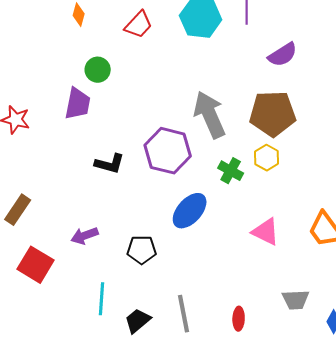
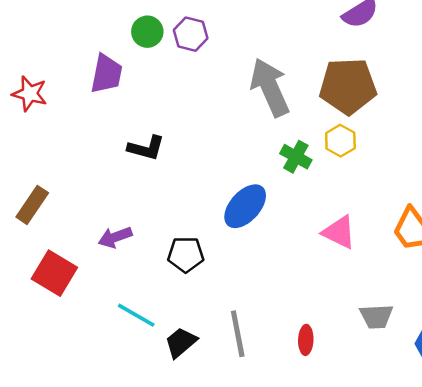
green circle: (98, 70) -> (147, 32), moved
purple hexagon: (168, 151) -> (191, 34), moved, size x0.6
cyan line: (102, 299) -> (136, 315), turned -64

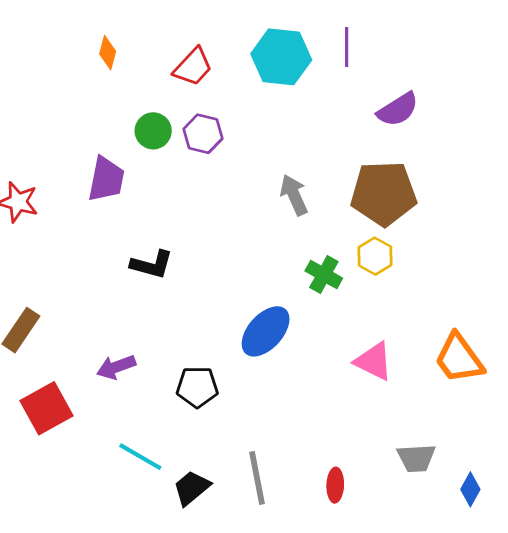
gray arrow: (270, 87) -> (294, 195), size x0.6
red square: (54, 273) -> (46, 408), turned 30

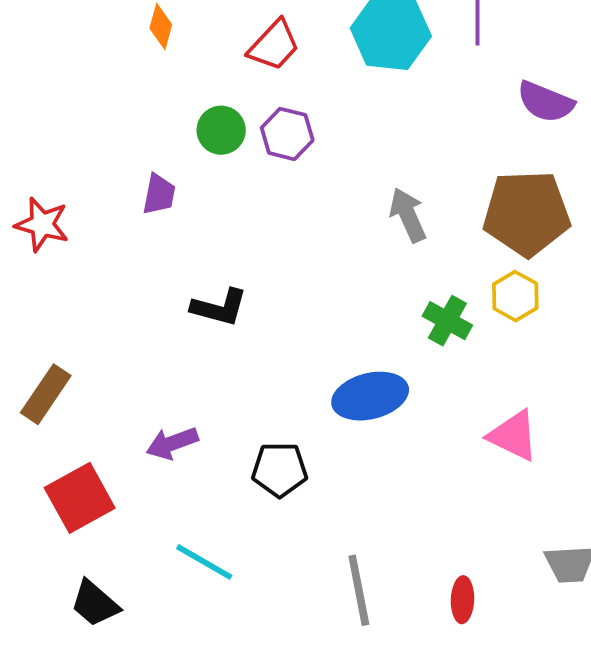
purple semicircle: (398, 110) -> (545, 102), turned 54
purple trapezoid: (106, 179) -> (159, 194), size x0.7
blue ellipse: (266, 331) -> (370, 396), turned 34
black trapezoid: (192, 488) -> (95, 603), moved, turned -99

